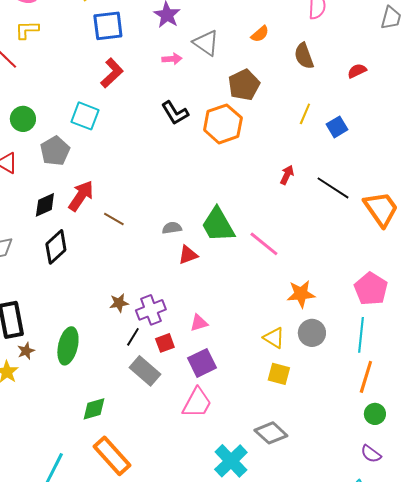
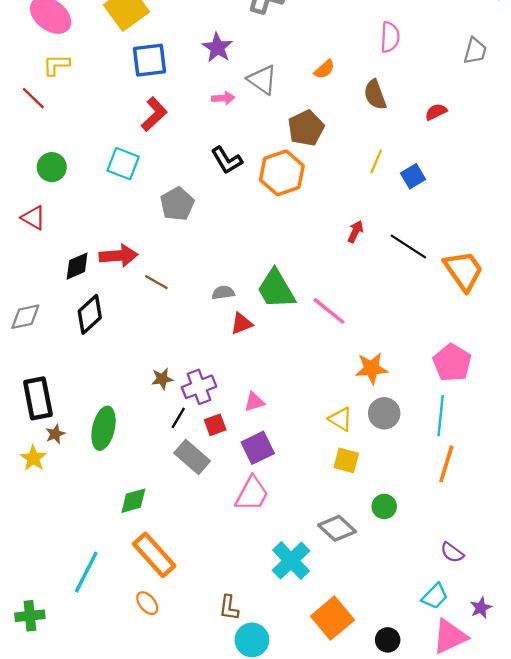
gray pentagon: (55, 151) -> (177, 204), moved
red arrow: (81, 196) -> (118, 256), turned 52
green circle: (375, 414) -> (384, 506), moved

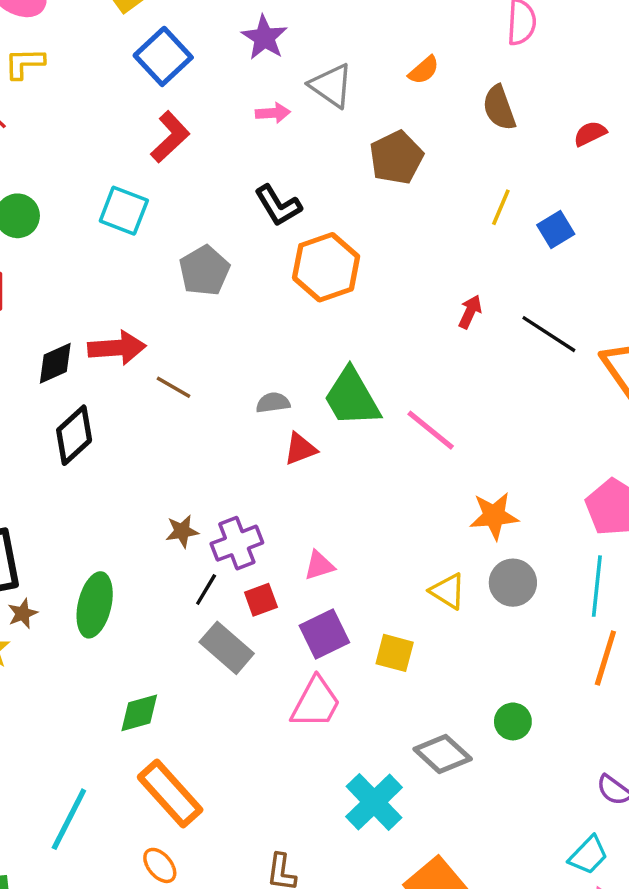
blue square: (150, 60) -> (163, 56), turned -36
orange hexagon: (282, 173) -> (326, 267), moved
yellow square: (346, 460) -> (395, 653), moved

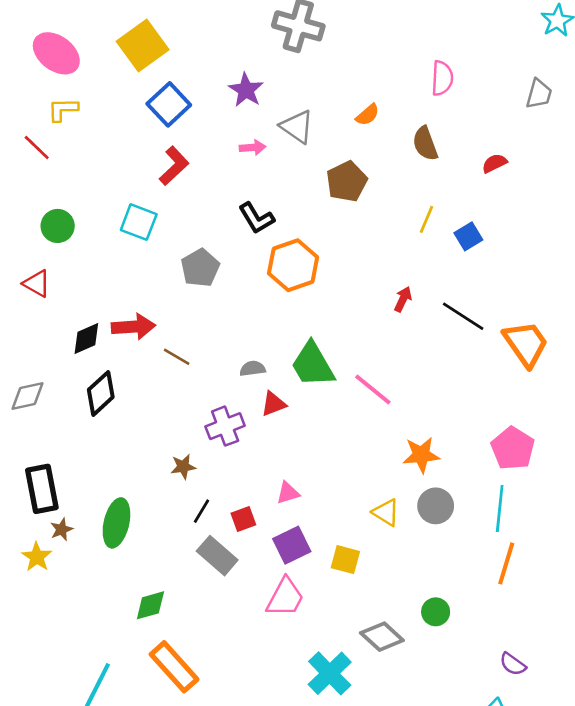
purple cross: (237, 543) -> (225, 426), moved

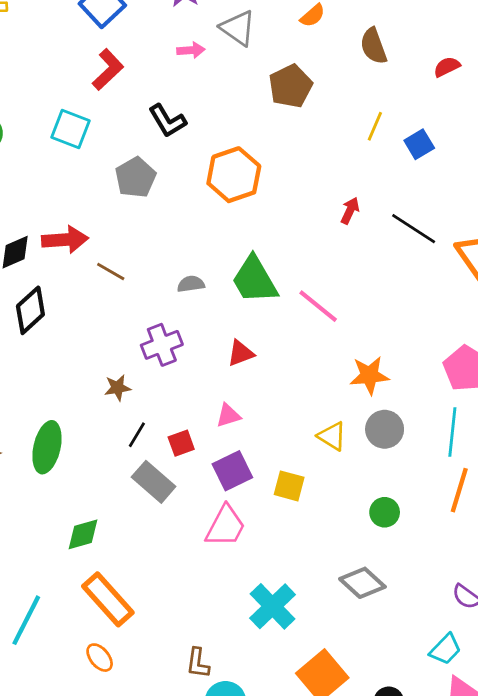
black L-shape: (256, 218) -> (167, 121), moved
red triangle: (273, 404) -> (241, 353), moved
green circle: (436, 612) -> (385, 512), moved
gray diamond: (382, 637) -> (362, 583), moved

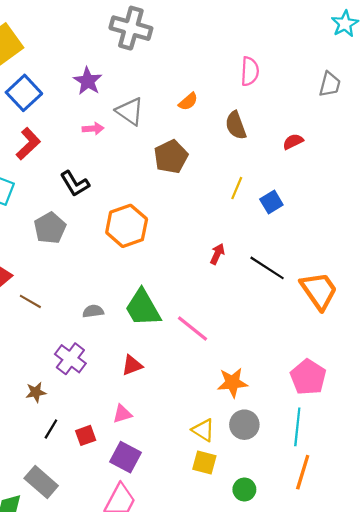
purple cross: (162, 345) -> (70, 359), turned -32
purple square: (232, 471) -> (126, 457), turned -36
gray rectangle: (154, 482) -> (41, 482), moved
yellow square: (289, 486) -> (204, 462), moved

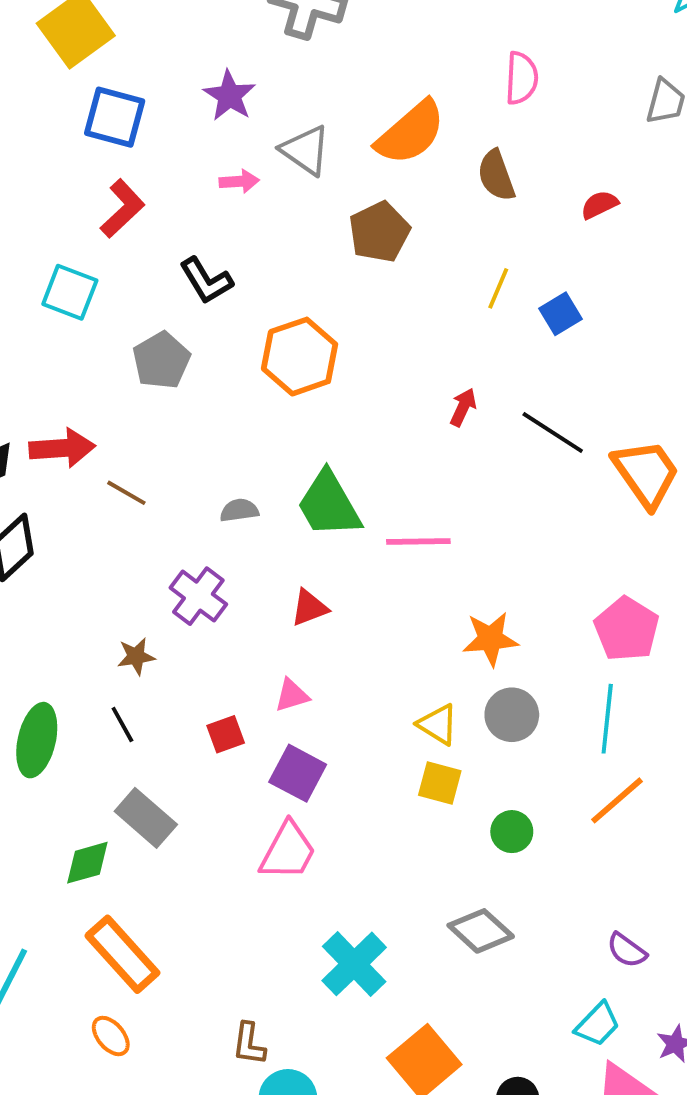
blue square: (24, 93) -> (115, 117), turned -32
orange semicircle: (188, 102) -> (411, 133), size x2.0
pink line: (193, 328) -> (418, 542), turned -40
black line: (51, 429) -> (122, 725), moved, turned -60
orange line: (303, 472) -> (617, 800), turned 32

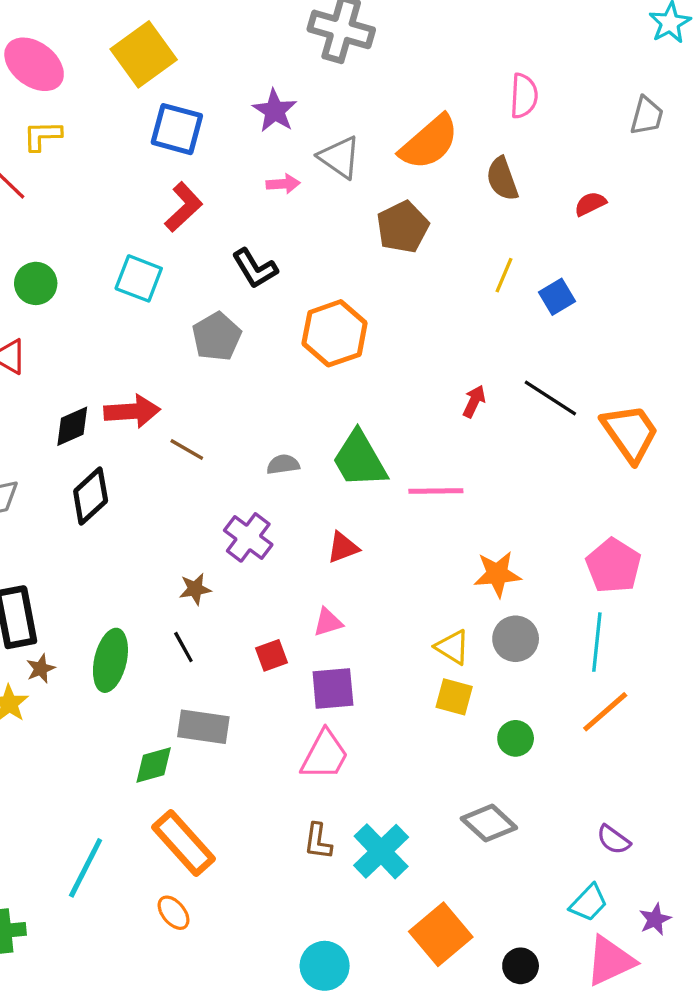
red arrow: (463, 407) -> (474, 401), moved
purple square: (298, 773) -> (333, 689), turned -33
gray rectangle: (146, 818) -> (203, 727), turned -33
brown L-shape: (249, 1044) -> (318, 841), moved

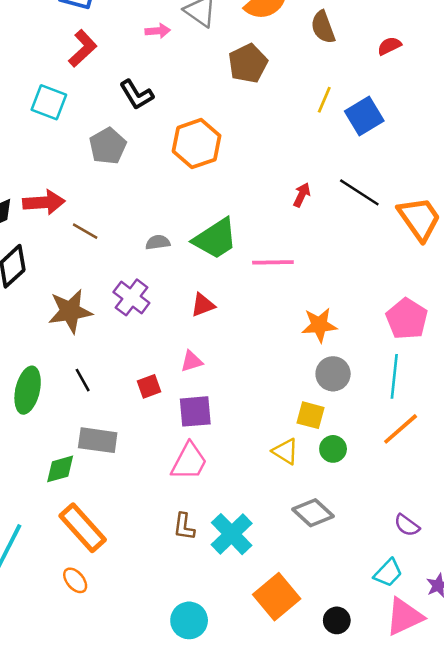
blue square: (557, 297) -> (364, 116), size x1.4
green trapezoid: (359, 459) -> (215, 239), turned -93
brown star: (195, 589) -> (70, 311), moved, size x1.8
yellow triangle: (452, 647) -> (285, 451), moved
yellow square: (454, 697) -> (310, 415), moved

